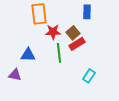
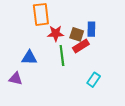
blue rectangle: (87, 12) -> (91, 29), moved
brown square: (73, 33) -> (77, 34), turned -32

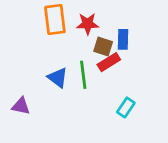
red star: (56, 33) -> (88, 24), moved
blue triangle: (29, 58) -> (58, 78), moved, turned 35

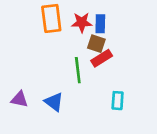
blue rectangle: (123, 39) -> (100, 24), moved
blue triangle: (58, 78) -> (54, 102), moved
cyan rectangle: (126, 107) -> (118, 101), turned -30

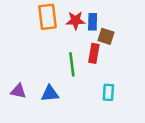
brown square: (96, 44) -> (106, 36), moved
red rectangle: (102, 58) -> (94, 53), turned -48
blue triangle: (54, 102) -> (50, 94), turned -42

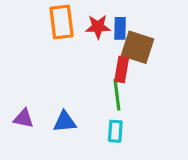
brown square: (106, 36) -> (137, 47), size x1.5
green line: (72, 64) -> (117, 95), moved
cyan rectangle: (108, 92) -> (115, 131), moved

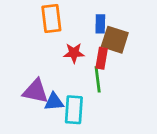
red star: (98, 27) -> (74, 53), moved
purple triangle: (24, 119) -> (35, 91), moved, size x1.5
cyan rectangle: (115, 131) -> (74, 110), moved, size x1.5

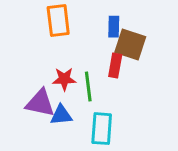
red star: (74, 53) -> (64, 79), moved
green line: (98, 79) -> (88, 87), moved
cyan rectangle: (74, 110) -> (102, 129), moved

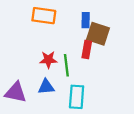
orange rectangle: (58, 21) -> (44, 16), turned -75
purple triangle: (40, 103) -> (16, 92), moved

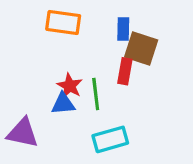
red star: (48, 60) -> (70, 86), turned 30
blue triangle: (46, 87) -> (63, 104), moved
cyan rectangle: (77, 97) -> (110, 139), turned 70

